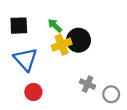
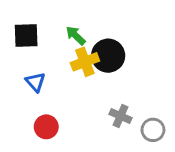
blue triangle: (26, 59) -> (35, 82), size x0.6

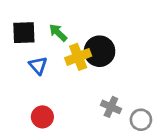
green arrow: (76, 36) -> (58, 33), moved
blue triangle: (35, 82) -> (38, 65), moved

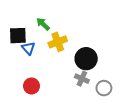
black square: (24, 33) -> (18, 36), moved
black circle: (100, 51) -> (86, 59), moved

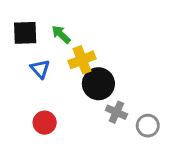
black square: (18, 36) -> (25, 33), moved
black circle: (86, 59) -> (98, 84), moved

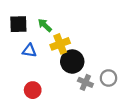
blue triangle: (40, 69) -> (29, 51), turned -40
gray circle: (148, 126) -> (108, 78), moved

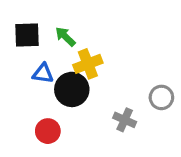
black circle: (72, 62) -> (72, 89), moved
gray circle: (108, 78) -> (161, 97), moved

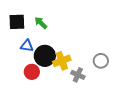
yellow cross: (88, 64) -> (62, 61), moved
red circle: (48, 131) -> (32, 72), moved

